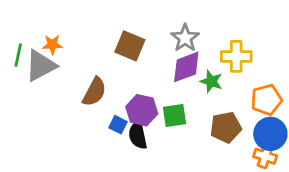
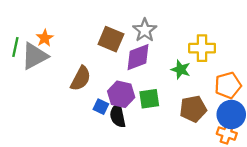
gray star: (185, 38) -> (145, 30), moved
orange star: (52, 45) -> (45, 38), turned -30
purple diamond: (186, 67) -> (138, 57), moved

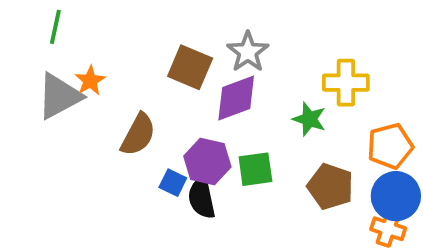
orange star: (45, 38) -> (90, 81), moved
green line: (15, 47) -> (55, 27), moved
brown pentagon: (193, 109) -> (330, 186), turned 30

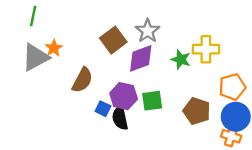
brown square: (190, 67) -> (113, 40), turned 30
green star: (309, 119) -> (181, 59), moved

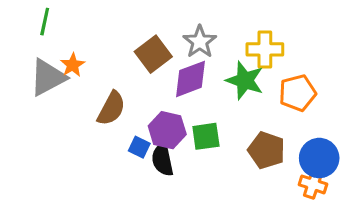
yellow cross: (206, 49) -> (265, 49), moved
green star: (181, 59) -> (245, 80), size x1.4
orange pentagon: (232, 87) -> (297, 93), moved

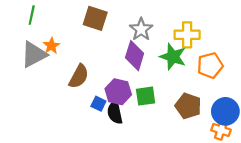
brown square: (153, 54) -> (95, 18), moved, turned -35
purple diamond: (190, 79) -> (135, 56), turned -52

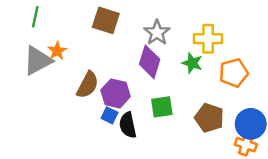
green star: (173, 57) -> (192, 63), size x0.7
purple hexagon: (118, 92) -> (116, 93), moved

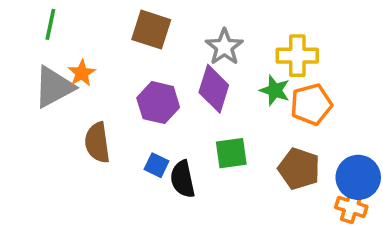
orange pentagon: (234, 73) -> (311, 104), moved
brown semicircle: (88, 85) -> (97, 143), moved, turned 144
purple hexagon: (116, 93) -> (158, 103), moved

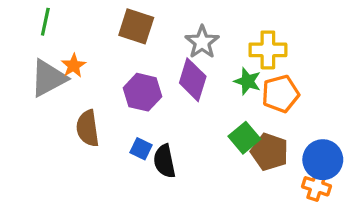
green square: (231, 153) -> (244, 138), moved, turned -32

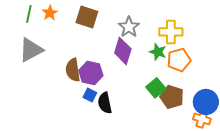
orange star: (74, 66) -> (50, 13), moved
purple hexagon: (142, 92) -> (91, 73), moved
brown semicircle: (88, 128) -> (73, 70), moved

